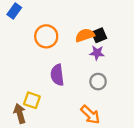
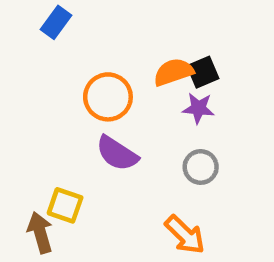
blue rectangle: (14, 11) -> (56, 22), moved
orange circle: (46, 36) -> (108, 97), moved
purple semicircle: (57, 75) -> (117, 153), turned -50

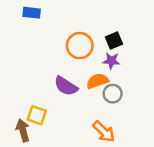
blue rectangle: (56, 22) -> (32, 13), turned 60
orange semicircle: (174, 72) -> (97, 81), moved
orange circle: (108, 97) -> (80, 46), moved

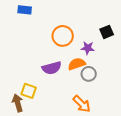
black square: (114, 40) -> (107, 32), moved
purple semicircle: (66, 86) -> (52, 68), turned -48

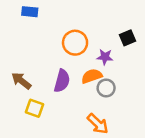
purple semicircle: (52, 68) -> (62, 81), turned -60
brown arrow: (18, 103) -> (21, 81), moved, turned -36

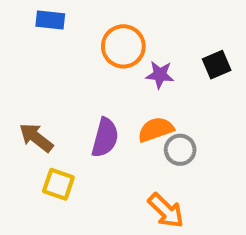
orange circle: (75, 43) -> (123, 46), moved
purple star: (105, 57) -> (160, 75), moved

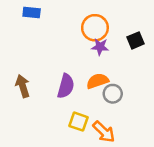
orange circle: (123, 46) -> (95, 28), moved
brown arrow: (36, 138) -> (23, 86), turned 35
yellow square: (58, 184) -> (78, 122), moved

